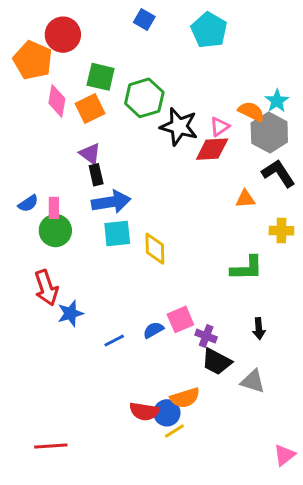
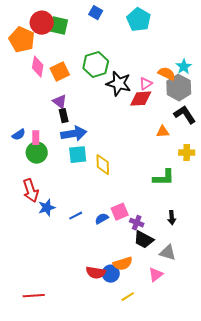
green square: (101, 77) -> (59, 26), moved
blue line: (114, 341) -> (76, 216), moved
yellow line: (174, 431) -> (128, 297), moved
pink triangle: (284, 455) -> (156, 275), moved

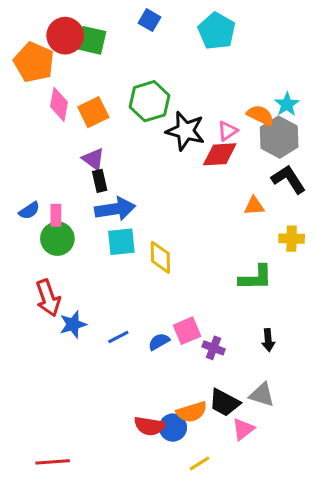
black trapezoid: (144, 240) -> (224, 403), moved

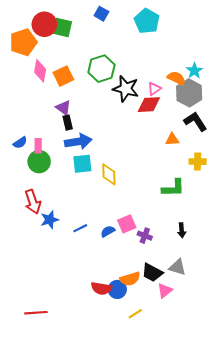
orange pentagon: (34, 62) -> (23, 42), turned 30

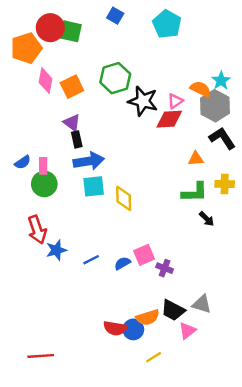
green L-shape: (173, 188) -> (195, 192), moved
black arrow: (182, 230) -> (207, 219), moved, turned -40

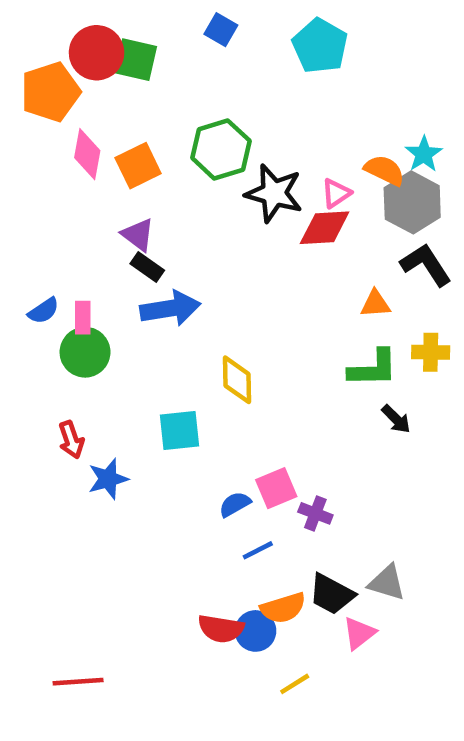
black rectangle: (77, 139) -> (147, 267), turned -42
cyan square: (94, 186) -> (179, 431), moved
red arrow: (37, 230) -> (71, 440), size x0.7
blue line: (91, 260) -> (258, 550), moved

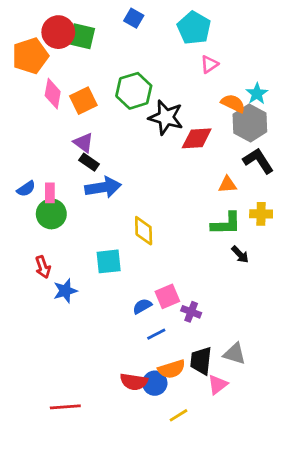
pink triangle: (336, 193) -> (209, 64), moved
black trapezoid: (332, 594) -> (201, 361), turned 68
red line: (78, 682) -> (65, 407), moved

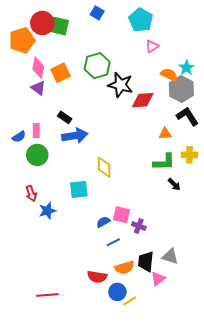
purple triangle: (83, 143) -> (38, 88), moved
pink rectangle: (50, 193) -> (36, 131), moved
pink square: (167, 296) -> (121, 215), turned 36
blue circle: (155, 383) -> (117, 292), moved

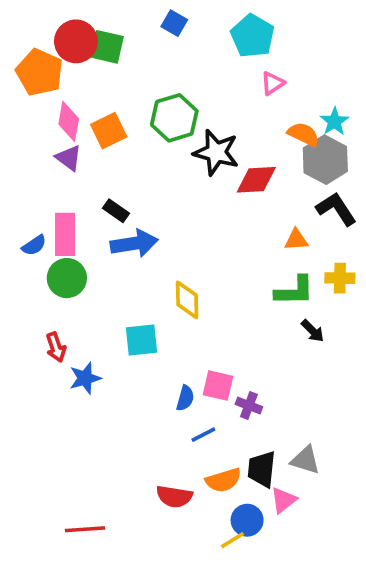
orange pentagon: (22, 40) -> (40, 72), turned -30
pink rectangle: (36, 131) -> (65, 234), size x1.6
blue semicircle: (103, 222) -> (185, 398), turned 136
blue circle: (117, 292) -> (247, 520), moved

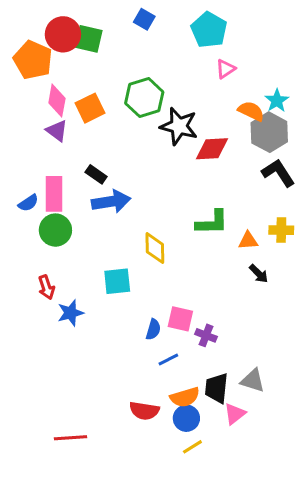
orange triangle: (296, 240) -> (248, 241), moved
green L-shape: (294, 291) -> (212, 223), moved
blue circle: (247, 520) -> (186, 418), moved

